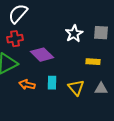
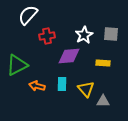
red cross: (15, 39) -> (47, 36), moved
purple diamond: (42, 55) -> (69, 56), moved, turned -50
gray triangle: (101, 89) -> (103, 101), moved

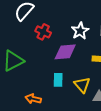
red cross: (47, 36) -> (43, 32), turned 35
orange arrow: (37, 86) -> (33, 99), moved

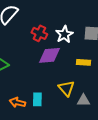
red cross: (43, 32) -> (39, 33), moved
cyan rectangle: (58, 80) -> (37, 99), moved

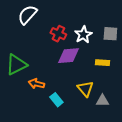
cyan rectangle: (37, 99) -> (56, 100), turned -40
orange arrow: (17, 102) -> (36, 84), moved

